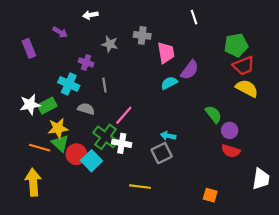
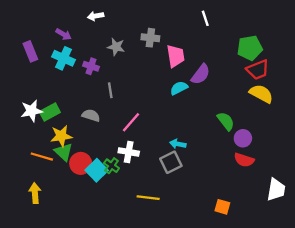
cyan cross: (69, 84) -> (64, 58), moved
green cross: (106, 137) -> (112, 166), moved, size x0.6
yellow arrow: (33, 182) -> (35, 193), size x0.7

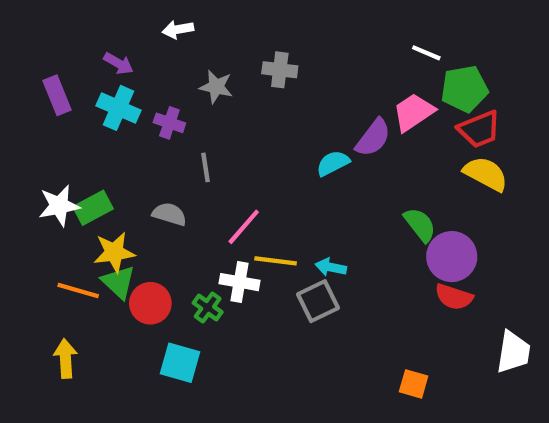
white line: (205, 18) -> (426, 53), moved, turned -49
pink trapezoid: (175, 56) -> (414, 112), moved, turned -115
purple circle: (243, 138) -> (452, 257), size x1.5
cyan square: (97, 170) -> (180, 363), moved, turned -30
yellow line: (148, 198) -> (276, 261), moved

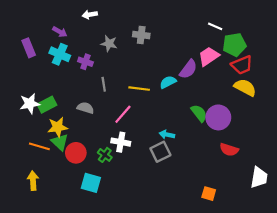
green semicircle: (420, 225) -> (199, 113), moved
purple circle: (452, 257) -> (218, 117), moved
yellow line: (276, 261) -> (139, 89), moved

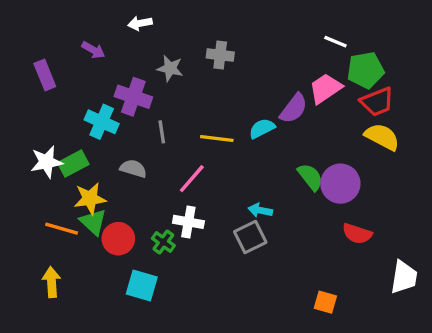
cyan cross: (60, 54) -> (102, 122), moved
purple cross: (85, 62) -> (133, 97), size x1.5

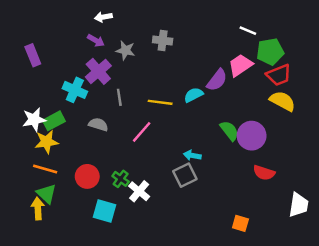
purple arrow: (93, 50) -> (96, 40), moved
purple cross: (133, 97) -> (98, 71), turned 30
yellow star: (90, 199) -> (46, 142), moved
green triangle: (93, 222) -> (46, 194), moved
white cross: (188, 222) -> (139, 191), moved, turned 30

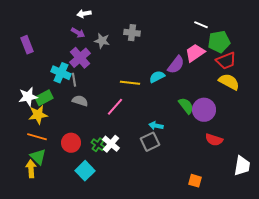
gray line: (119, 97) -> (74, 80), moved
white cross: (139, 191) -> (111, 144), moved
cyan square: (105, 211) -> (85, 171), turned 30

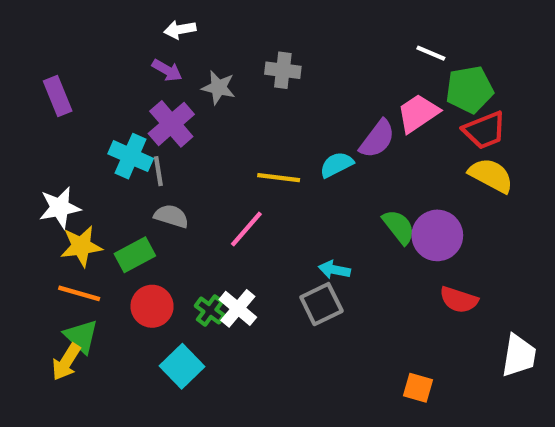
green rectangle: (44, 98) -> (135, 255), moved
yellow arrow: (31, 169) -> (66, 362), turned -144

